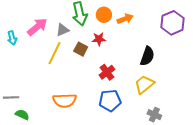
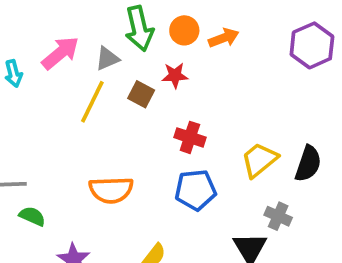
black semicircle: (147, 56) -> (308, 164), moved
red cross: (107, 72) -> (190, 137), turned -35

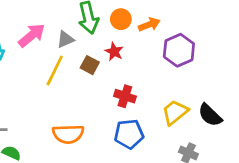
purple hexagon: (312, 45) -> (179, 50), moved
red star: (175, 75) -> (114, 52), turned 30
black semicircle: (308, 164) -> (210, 115), turned 115

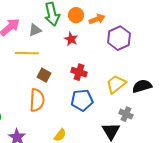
brown square: (90, 65) -> (44, 75), moved
yellow line: (55, 70) -> (27, 53), turned 65
black semicircle: (210, 115) -> (142, 86), turned 120
orange semicircle: (68, 134) -> (37, 100), turned -85

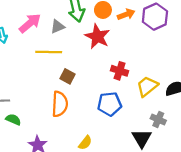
purple hexagon: (119, 38) -> (155, 17), moved
red star: (71, 39) -> (97, 37), size x1.6
red cross: (79, 72) -> (120, 71), moved

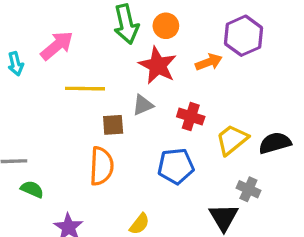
orange arrow: (126, 14) -> (209, 62), moved
gray triangle: (58, 27) -> (143, 105), moved
brown square: (68, 76) -> (113, 125), turned -32

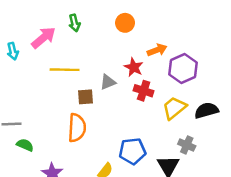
green arrow: (126, 24) -> (74, 23), moved, size x0.6
purple hexagon: (243, 36) -> (183, 68), moved
red star: (158, 65) -> (134, 67), moved, size x0.7
blue pentagon: (176, 166) -> (132, 151), moved

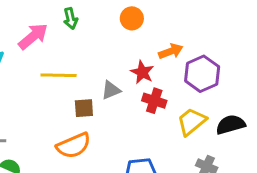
orange semicircle: (77, 128) -> (73, 146), turned 64

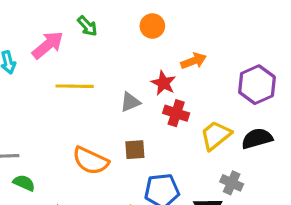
green arrow: (71, 18) -> (87, 26), turned -30
purple hexagon: (202, 74) -> (257, 85), moved
brown square: (84, 108) -> (135, 150), moved
orange semicircle: (73, 146) -> (91, 161), turned 48

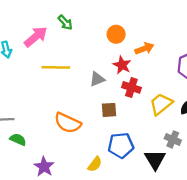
orange circle: (152, 26) -> (116, 34), moved
brown square: (135, 150) -> (109, 110), moved

